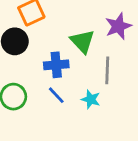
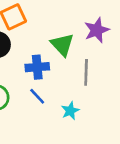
cyan star: (91, 99) -> (70, 111), moved, turned 30

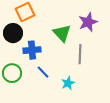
blue cross: (37, 67) -> (32, 50), moved

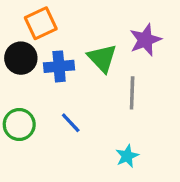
blue cross: (32, 50) -> (59, 66), moved
cyan star: (68, 83) -> (127, 156), moved

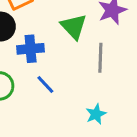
blue cross: (59, 66) -> (31, 49), moved

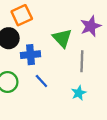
cyan star: (96, 114) -> (79, 93), moved

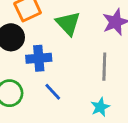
green triangle: (62, 38) -> (68, 23), moved

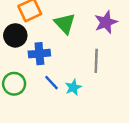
cyan star: (100, 107) -> (73, 87), moved

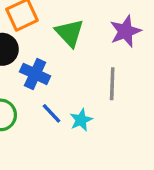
blue cross: (39, 54) -> (35, 74), turned 30

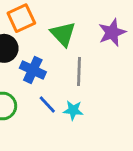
gray line: (112, 84) -> (79, 71), moved
cyan star: (81, 120) -> (73, 110), turned 30

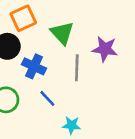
purple star: (112, 33) -> (105, 49), moved, turned 30
cyan star: (73, 110) -> (71, 125), moved

